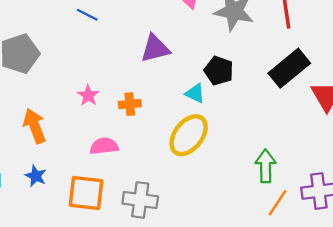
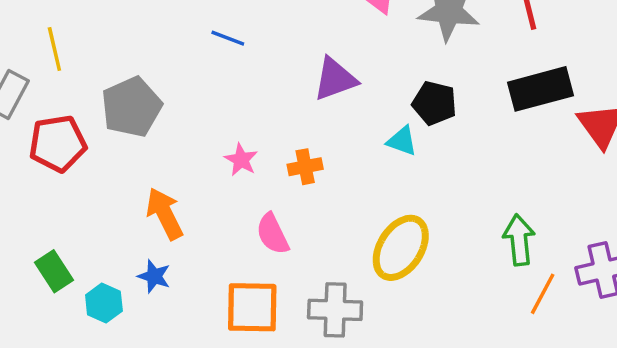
black rectangle: (289, 68) -> (541, 89), turned 30
yellow ellipse: (189, 135) -> (401, 248), moved
pink semicircle: (104, 146) -> (273, 234), turned -104
blue star: (36, 176) -> (154, 276), moved

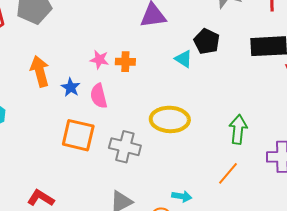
pink star: (241, 160) -> (99, 60), moved, turned -30
yellow ellipse: (401, 248) -> (170, 119), turned 48
blue star: (154, 276) -> (71, 87), moved
orange line: (543, 294) -> (228, 173), moved

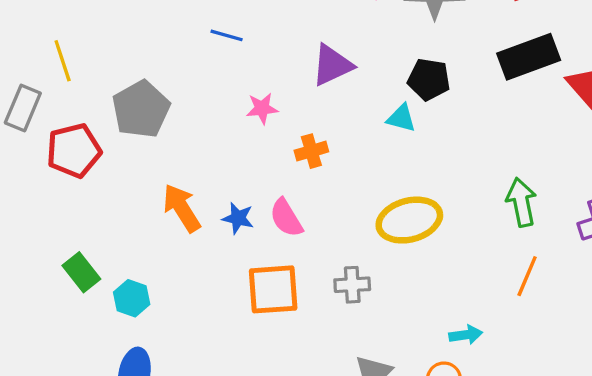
pink star: (99, 60) -> (262, 108), moved
gray cross: (125, 147) -> (352, 285), size x0.7

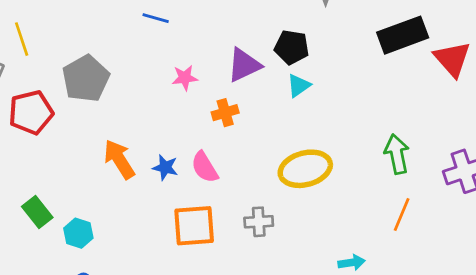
purple triangle: (332, 65) -> (244, 65), moved
black pentagon: (429, 79) -> (292, 47), moved
cyan triangle: (401, 118) -> (299, 86), turned -50

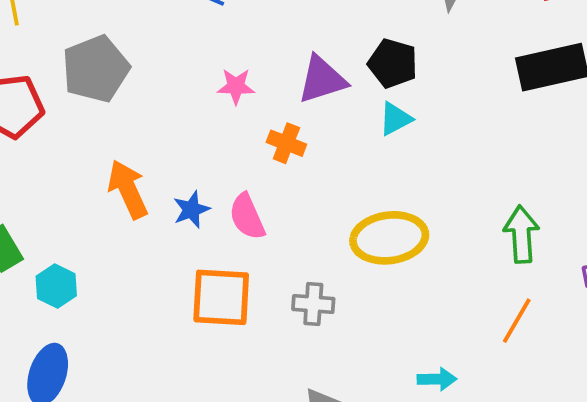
orange cross: (225, 113) -> (286, 143), turned 30
blue star: (165, 167) -> (191, 210), turned 30

